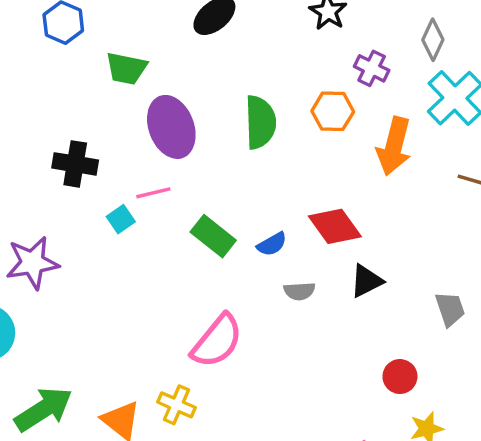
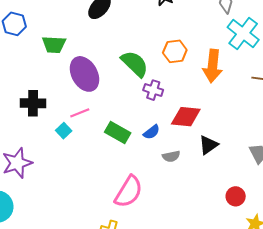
purple cross: (372, 68) -> (153, 90), moved
green semicircle: (260, 122) -> (135, 64), turned -36
red diamond: (335, 226) -> (186, 117), turned -40

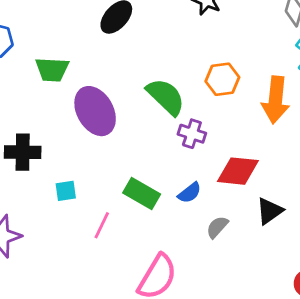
pink line: (80, 113) -> (102, 225), moved, turned -42
cyan square: (64, 131) -> (66, 191), turned 35
gray semicircle: (171, 156) -> (217, 227), turned 144

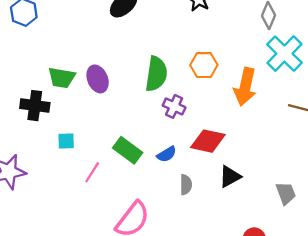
green trapezoid: (52, 70) -> (62, 78), moved
green semicircle: (166, 97) -> (156, 74), turned 48
purple ellipse: (95, 111) -> (98, 79), size x0.7
gray semicircle: (217, 227) -> (186, 185), turned 132

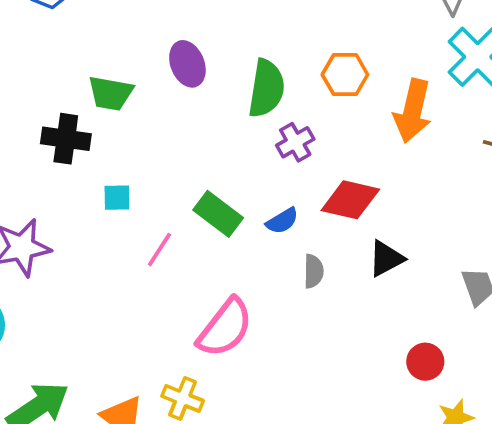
purple ellipse: (98, 79) -> (187, 64), moved
purple cross: (174, 106) -> (295, 142), turned 35

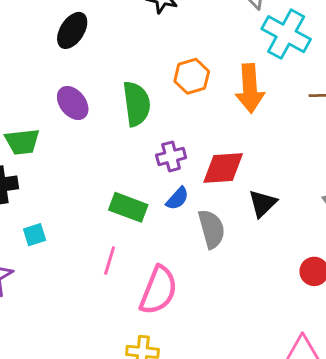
purple cross: (295, 142) -> (171, 156), moved, turned 32
cyan square: (117, 198) -> (35, 235), moved
pink line: (159, 250) -> (110, 260), moved
gray semicircle: (313, 271) -> (212, 229), size x1.5

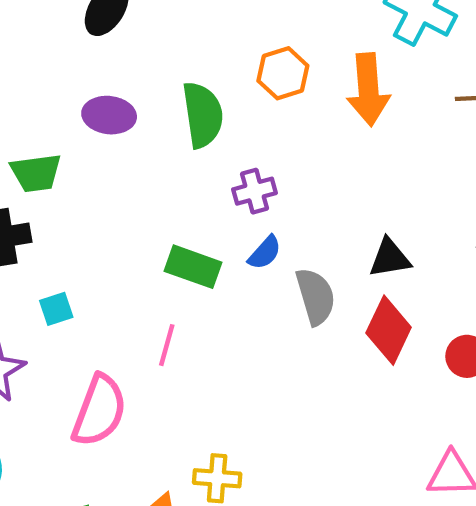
purple ellipse: (73, 103) -> (109, 115), turned -44
red diamond: (223, 168) -> (389, 330), moved, turned -60
black triangle: (263, 204) -> (390, 258), turned 36
pink semicircle: (158, 290) -> (99, 411), moved

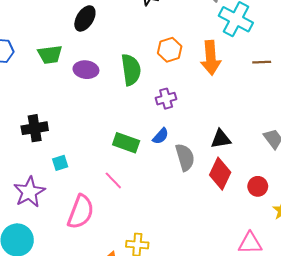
green trapezoid: (36, 173) -> (50, 55), moved
purple cross: (255, 191) -> (166, 99), moved
pink line: (167, 345) -> (113, 180), turned -60

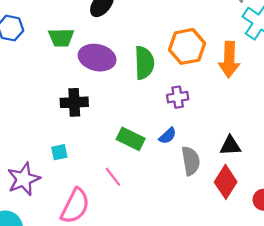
orange hexagon: (170, 50) -> (187, 46), size x1.4
purple ellipse: (86, 70) -> (97, 58), size x1.4
black cross: (35, 128) -> (74, 102), moved

